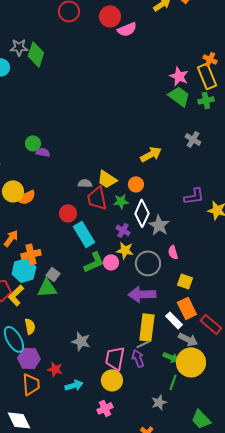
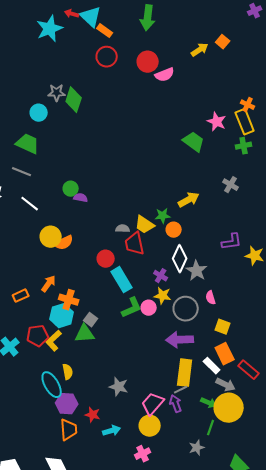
green trapezoid: (179, 96) -> (194, 142), moved
green star: (121, 201) -> (163, 216), moved
orange cross: (31, 254) -> (69, 300), turned 30
pink trapezoid: (115, 358) -> (153, 404), turned 30

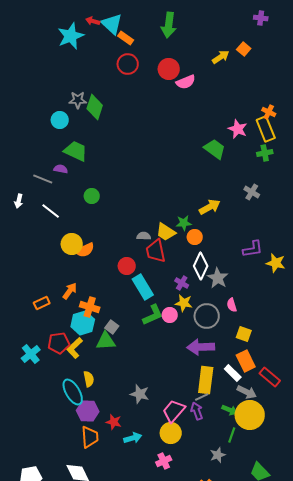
purple cross: (255, 11) -> (261, 18), moved, turned 32
green trapezoid: (28, 144) -> (76, 151), moved
purple semicircle: (81, 198) -> (61, 169), moved

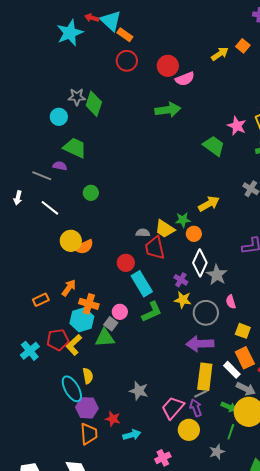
green arrow: (169, 25) -> (168, 110), moved, turned -105
pink circle: (170, 315) -> (120, 312), moved
yellow circle: (171, 433) -> (189, 430), moved

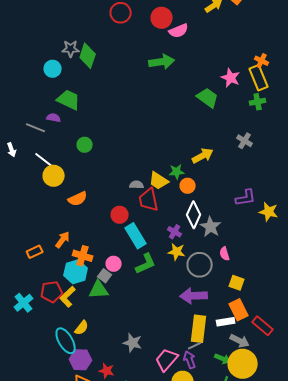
white arrow: (18, 198) -> (12, 150), turned -32
yellow circle: (71, 241) -> (54, 176), moved
white rectangle: (232, 370) -> (226, 322), turned -54
yellow semicircle: (88, 376) -> (82, 328), turned 49

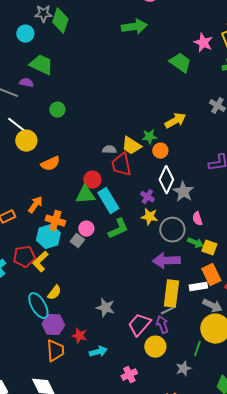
green triangle: (99, 290) -> (85, 195), moved
green arrow: (223, 359) -> (195, 243), moved

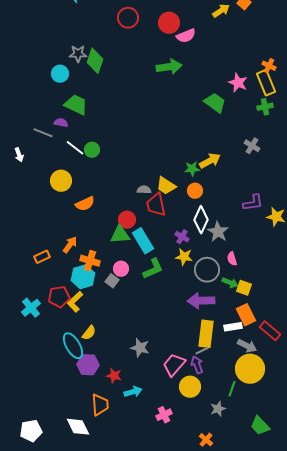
white line: (16, 125) -> (75, 148), moved
green star: (149, 137) -> (192, 169), moved
orange trapezoid: (55, 351) -> (100, 405), moved

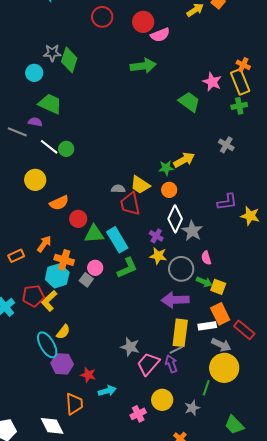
red circle: (127, 220) -> (78, 219), moved
gray star: (140, 348) -> (130, 347), moved
yellow circle: (190, 387) -> (162, 400), moved

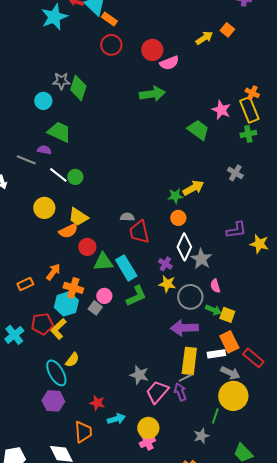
yellow trapezoid: (140, 185) -> (78, 217), moved
purple hexagon: (62, 364) -> (53, 401), moved
yellow circle: (162, 400) -> (148, 428), moved

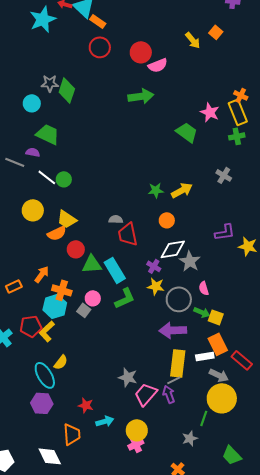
yellow arrow: (204, 38) -> (193, 40), turned 84
green star: (175, 196) -> (156, 190), moved
white diamond: (184, 247) -> (173, 249), turned 56

